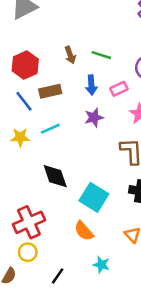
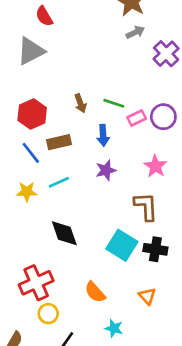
pink rectangle: (119, 89) -> (137, 118), moved
cyan square: (94, 197) -> (122, 245), moved
yellow circle: (28, 252) -> (48, 314), moved

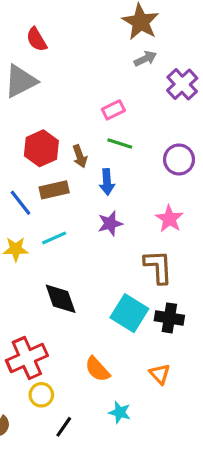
brown arrow: (80, 103) -> (80, 156), moved
red hexagon: (32, 114) -> (41, 148), moved
pink rectangle: (137, 118) -> (113, 110), moved

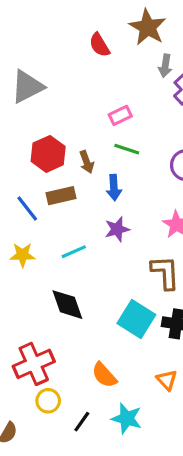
red semicircle: (37, 39) -> (99, 45), moved
gray arrow: (145, 59) -> (165, 66), moved, turned 125
cyan line: (54, 238) -> (74, 252), moved
cyan star: (120, 412) -> (127, 418), size x1.4
black line: (64, 427) -> (82, 422), moved

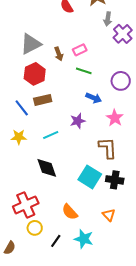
gray triangle: (27, 87) -> (31, 44), moved
brown arrow: (87, 162) -> (59, 54), moved
blue arrow: (114, 188) -> (94, 98), moved, turned -63

